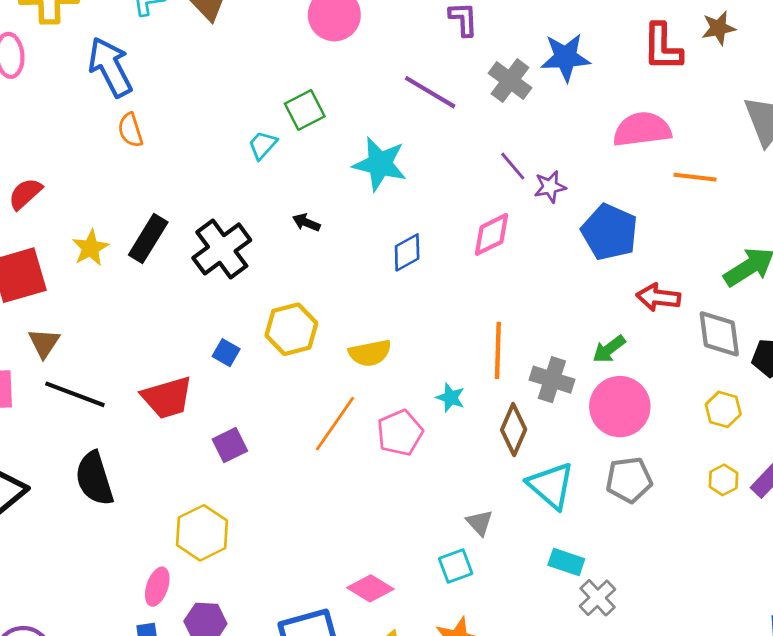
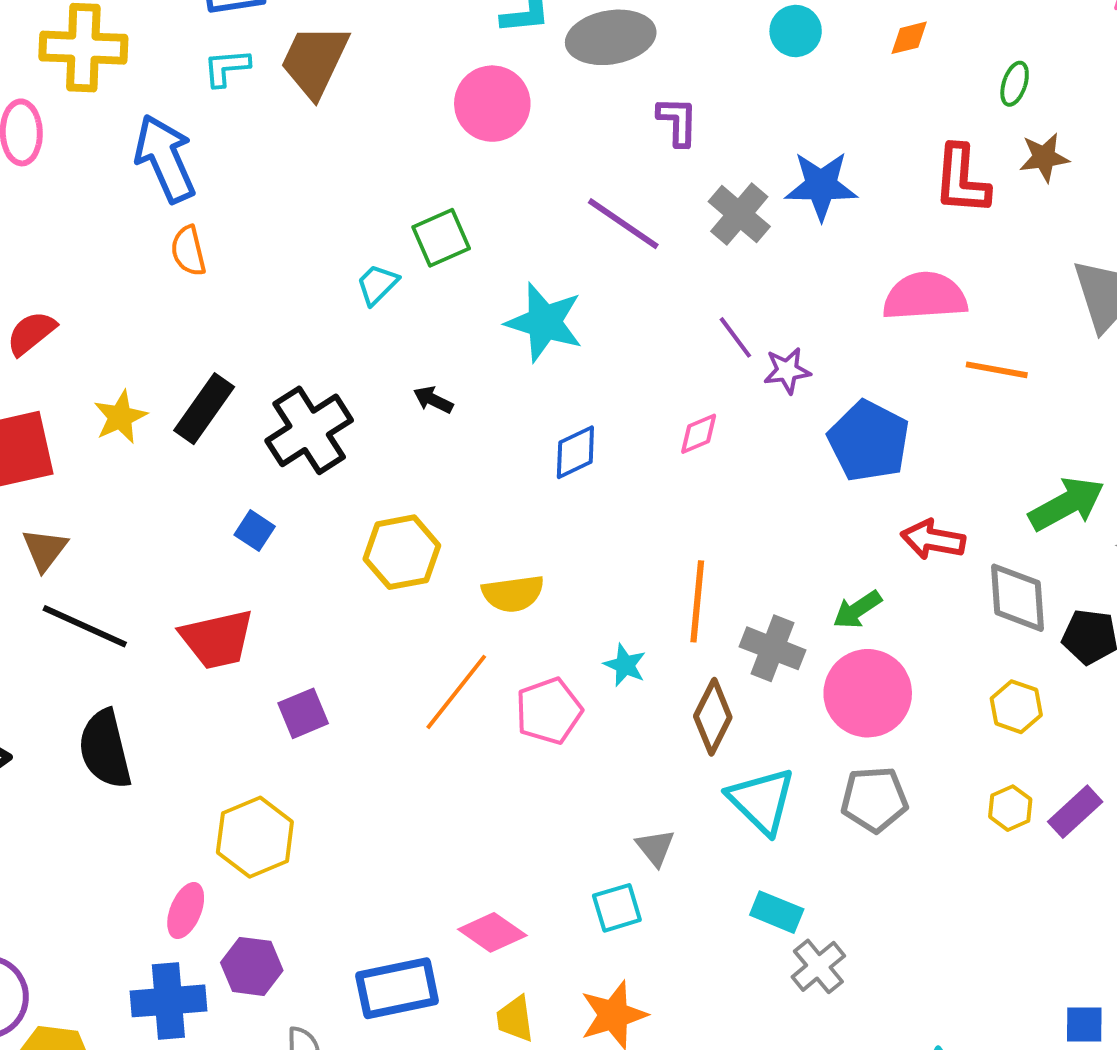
pink diamond: (492, 234) -> (699, 434), size x0.7
blue square: (226, 353) -> (255, 531), moved

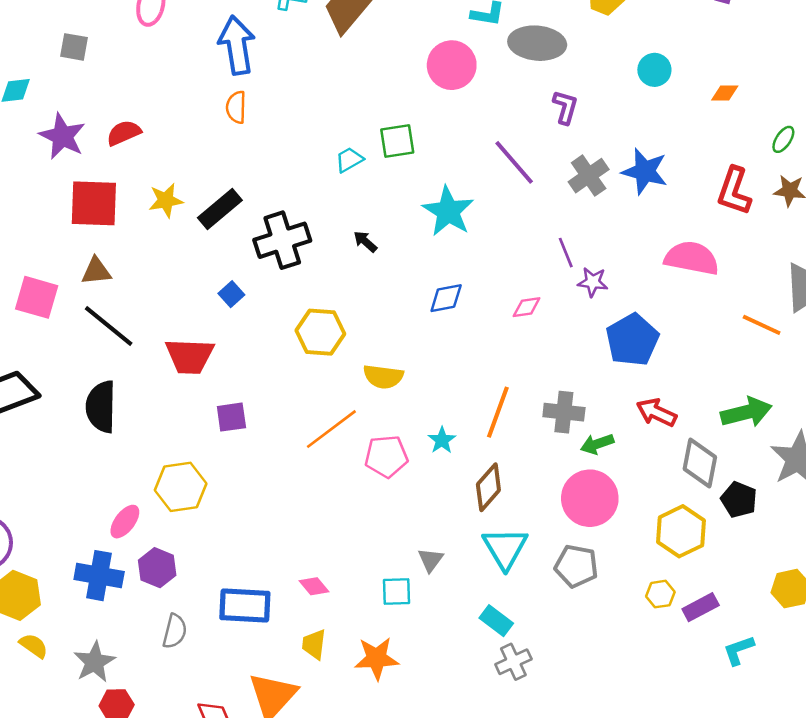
orange line: (997, 370) -> (762, 325), moved
brown triangle: (45, 550) -> (96, 271), turned 32
gray cross: (772, 648) -> (564, 412), moved, turned -30
yellow hexagon: (1016, 707) -> (681, 531), size x1.5
pink diamond: (492, 932) -> (314, 586), size x0.7

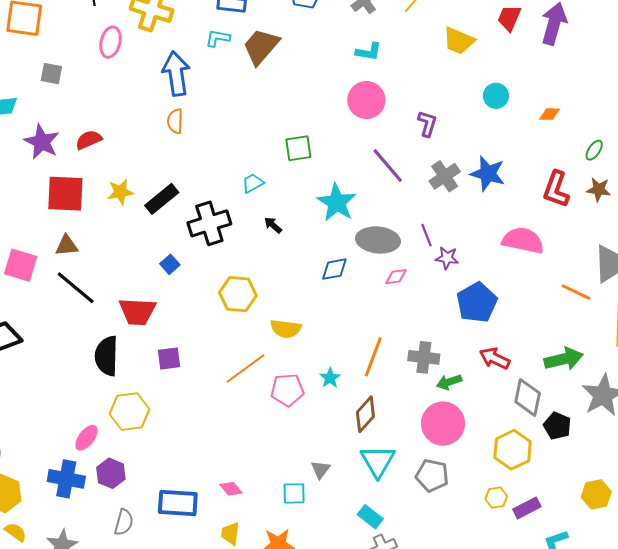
gray ellipse: (537, 43) -> (378, 240), moved
pink circle: (452, 65) -> (366, 100), moved
cyan trapezoid: (349, 160) -> (253, 183), moved
black semicircle: (101, 407) -> (107, 356), moved

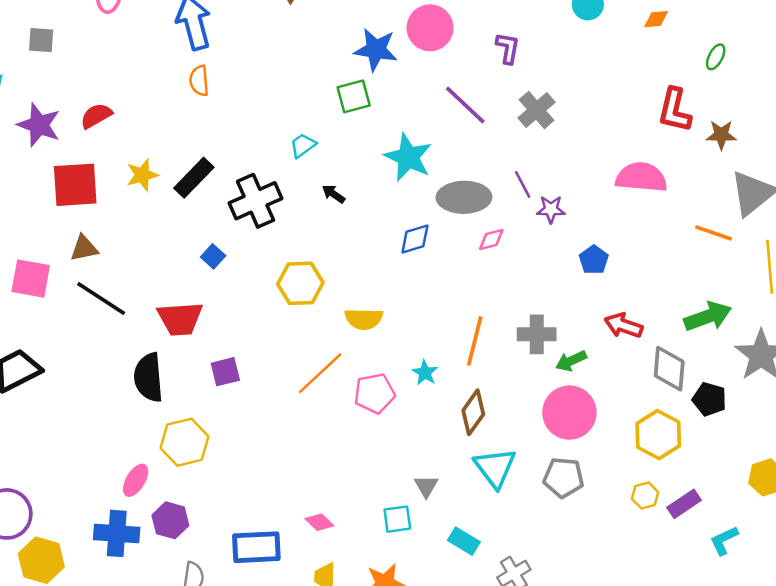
blue star: (488, 174) -> (376, 50), moved
brown star: (599, 189) -> (721, 135), moved
blue pentagon: (477, 303) -> (594, 260), size x0.6
cyan rectangle: (370, 517) -> (464, 541), moved

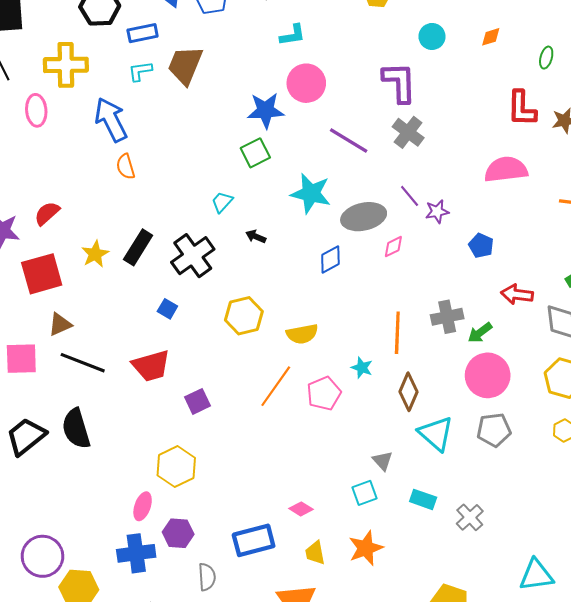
purple L-shape: (508, 48) -> (399, 82), moved, size x1.6
black semicircle: (149, 377) -> (76, 429), moved

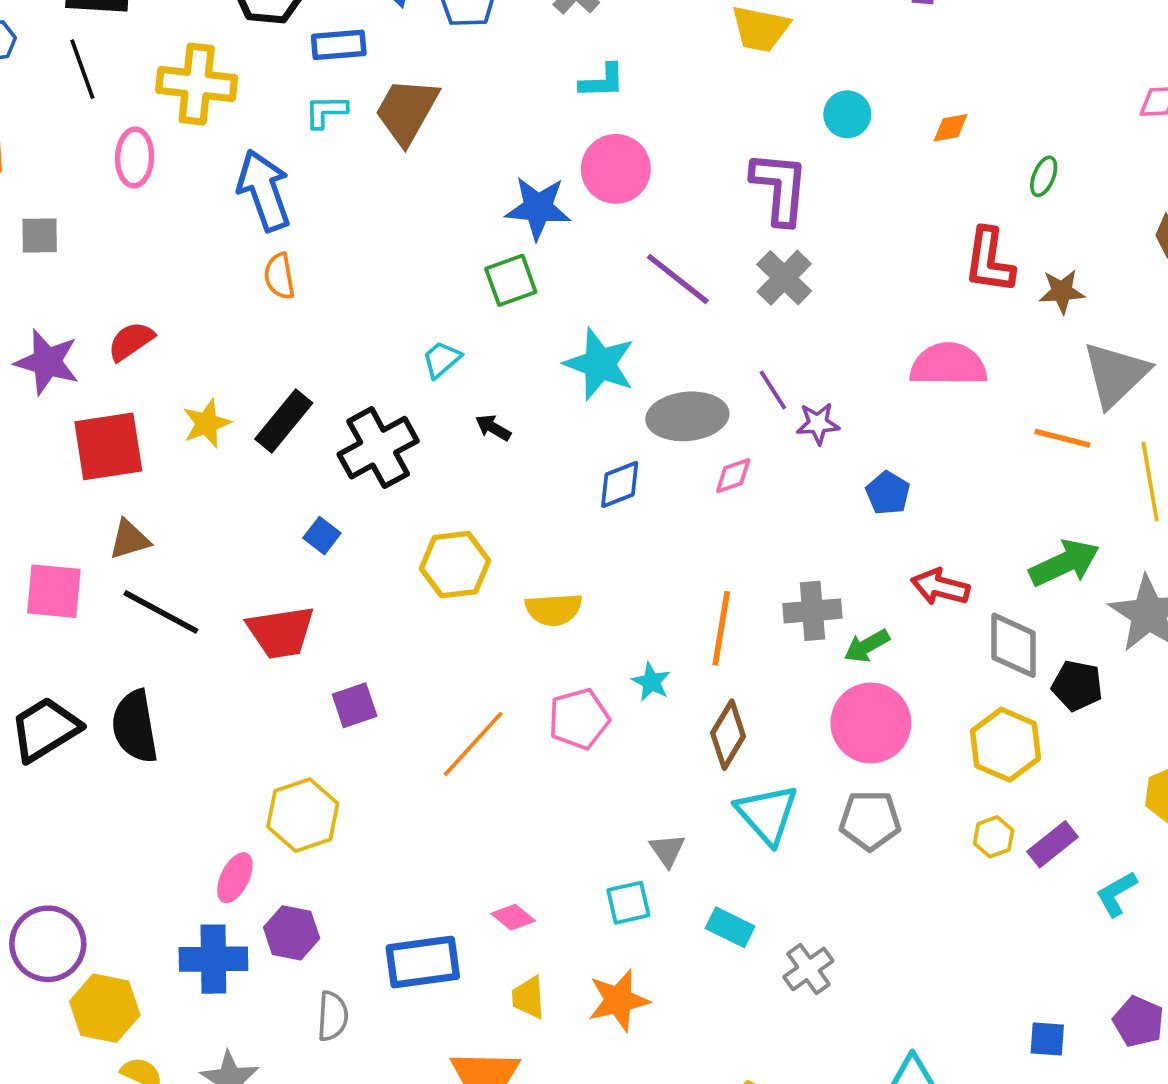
orange line: (276, 386) -> (473, 744), moved

